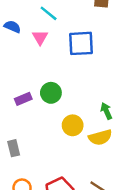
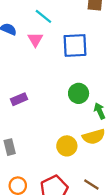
green circle: (51, 93) -> (79, 93), moved
yellow circle: (73, 125) -> (67, 146), moved

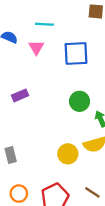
cyan line: (43, 16) -> (44, 24), turned -36
purple rectangle: (19, 99) -> (20, 95), moved

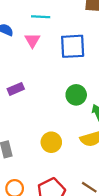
yellow circle: (68, 154) -> (51, 142), moved

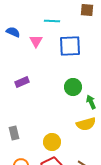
cyan line: (41, 17) -> (52, 21), moved
yellow circle: (51, 142) -> (52, 142), moved

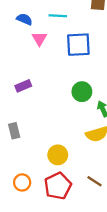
blue semicircle: (13, 32) -> (24, 19), moved
gray rectangle: (14, 133) -> (14, 131), moved

